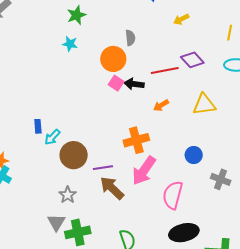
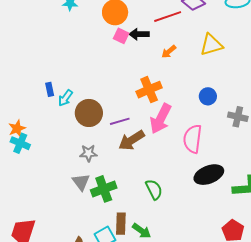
brown arrow: (112, 188) -> (131, 140), turned -68
gray star: (68, 195) -> (88, 153), turned -30

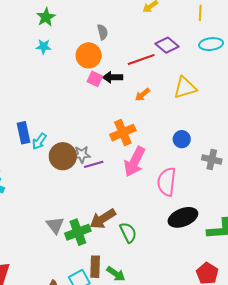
blue rectangle: (50, 89) -> (23, 133), size x1.5
brown arrow: (131, 140) -> (103, 219), moved
gray star: (88, 153) -> (82, 154), moved

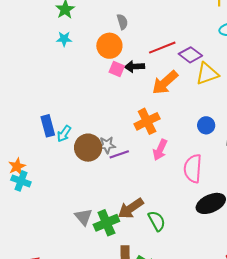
purple diamond: (167, 45) -> (190, 55), moved
orange arrow: (142, 95) -> (165, 83), size x1.8
pink arrow: (135, 162) -> (160, 150), size x0.7

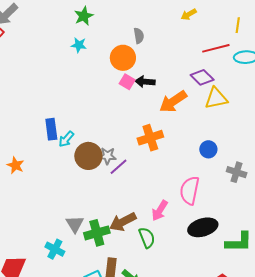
red line: (162, 48) -> (216, 48), moved
pink arrow: (160, 150) -> (160, 211), moved
purple line: (119, 154) -> (118, 167), turned -30
orange star: (17, 166) -> (15, 165), turned -30
cyan cross: (21, 181) -> (55, 249), moved

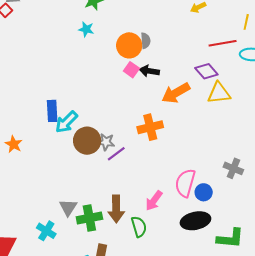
gray semicircle: (139, 36) -> (146, 41), moved
cyan arrow: (66, 139) -> (66, 122), size x1.4
blue circle: (208, 149) -> (204, 192), moved
brown arrow: (123, 222) -> (116, 209), turned -68

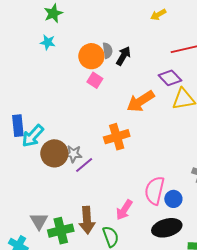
black arrow: (149, 71) -> (123, 56), moved, turned 114

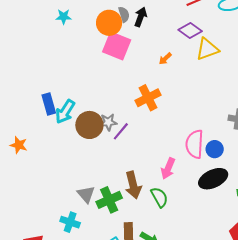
pink square: (95, 80) -> (117, 46), size x1.8
orange arrow: (140, 101) -> (165, 59), size x0.5

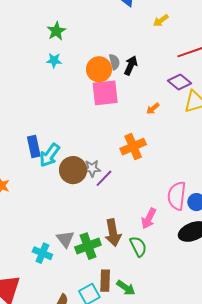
pink square: (117, 46) -> (105, 93), turned -32
cyan cross: (70, 222) -> (42, 253), moved

